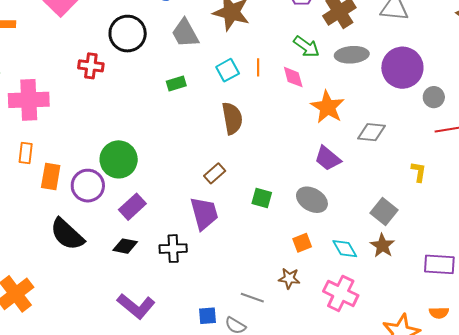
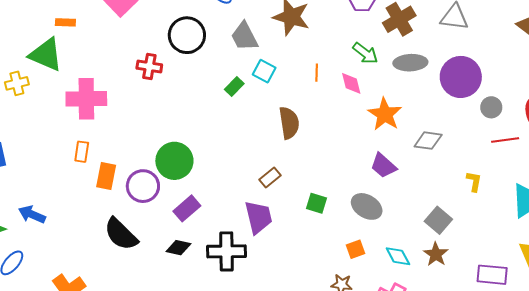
cyan square: (228, 70) -> (264, 71), moved, turned -35
green rectangle: (176, 83) -> (234, 87), turned -30
black cross: (173, 249) -> (226, 251), size x1.4

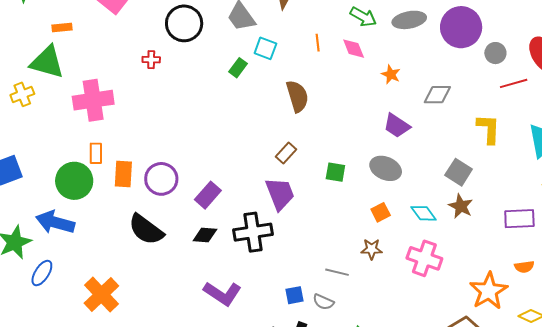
red cross: (149, 67) -> (151, 60), size x0.7
orange star: (385, 114) -> (391, 74), size x0.6
green circle: (174, 161) -> (74, 181), moved
yellow L-shape: (474, 182) -> (489, 129), size x1.5
blue arrow: (32, 214) -> (55, 222), size x1.4

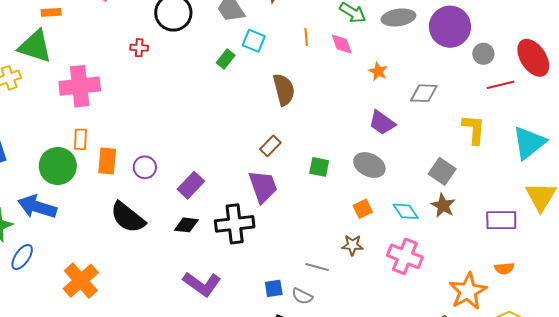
purple circle: (161, 179) -> (145, 167), size x0.7

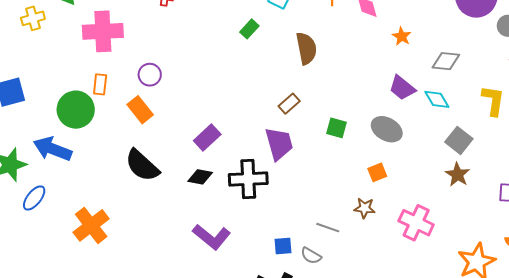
green rectangle: (226, 59) -> (249, 29), moved
orange rectangle: (107, 161) -> (140, 110), moved, turned -48
purple circle: (145, 167) -> (150, 75), moved
cyan diamond: (406, 211) -> (437, 99), moved

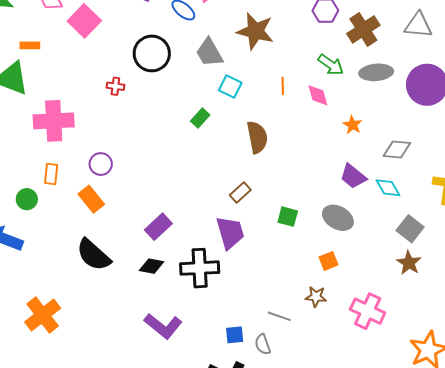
green circle: (76, 110) -> (27, 199), size x0.6
gray semicircle: (311, 256) -> (263, 344), turned 40

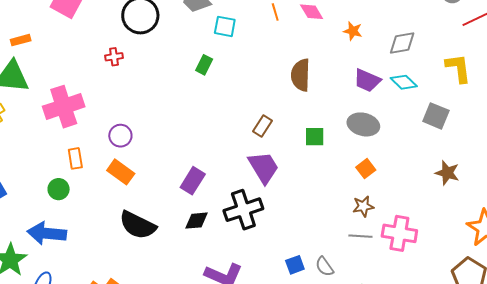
brown semicircle: (257, 137) -> (301, 75), moved, turned -152
brown star: (409, 263) -> (447, 173), moved
pink cross: (368, 311) -> (399, 233), moved
gray line: (279, 316) -> (360, 236), moved

